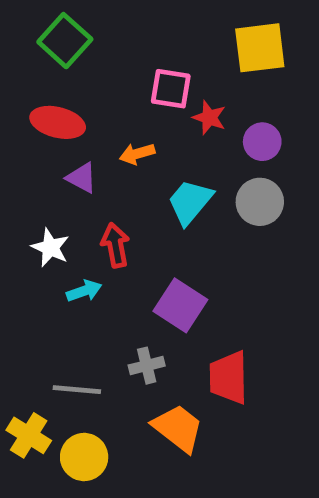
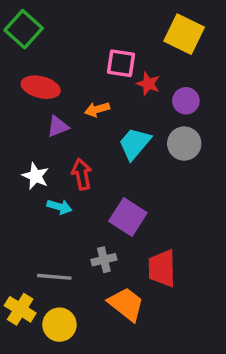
green square: (65, 41) -> (24, 29), moved
yellow square: (260, 48) -> (184, 34), turned 33
purple triangle: (82, 178) -> (58, 126), turned -50
cyan arrow: (84, 291) -> (59, 207), turned 35

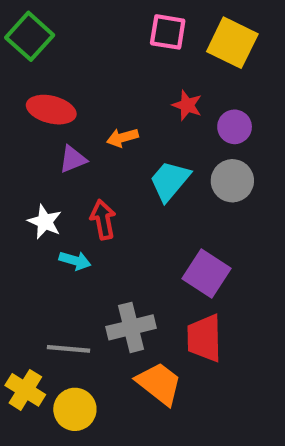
pink square: (121, 63) -> (168, 32), moved
purple square: (128, 217) -> (206, 273), moved
gray cross: (104, 260) -> (131, 327), size x1.5

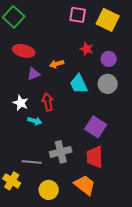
cyan trapezoid: (170, 181) -> (79, 84), turned -65
orange trapezoid: (159, 383) -> (85, 185), moved
yellow circle: (75, 409) -> (49, 190), moved

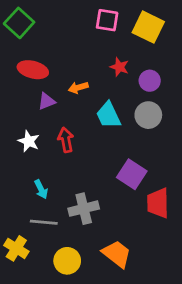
cyan arrow: (35, 121) -> (41, 189), moved, turned 48
red trapezoid: (95, 157) -> (158, 203), moved

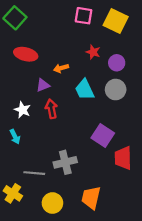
purple triangle: (47, 101) -> (43, 85), moved
cyan arrow: (41, 189) -> (15, 137), moved
orange trapezoid: (117, 254) -> (91, 198), turned -115

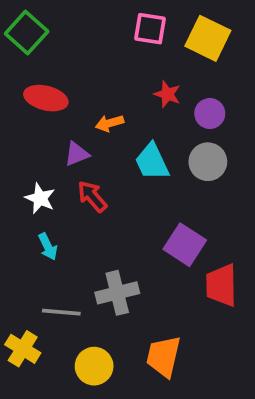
red arrow: (51, 109) -> (92, 196), turned -30
cyan arrow: (15, 137) -> (48, 247), moved

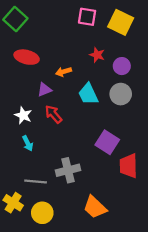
orange trapezoid: (164, 356) -> (95, 207), turned -60
yellow circle: (94, 366) -> (42, 213), moved

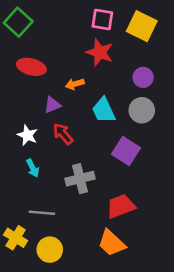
red star: (97, 55) -> (100, 52), moved, size x1.5
purple square: (107, 142) -> (126, 151), moved
red trapezoid: (129, 166) -> (121, 206), moved, turned 70
gray cross: (68, 170) -> (80, 179), moved

